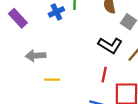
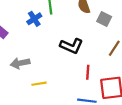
black L-shape: (110, 45) -> (71, 46), moved

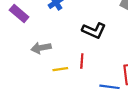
red line: (88, 72) -> (82, 61), moved

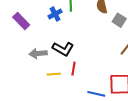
black L-shape: (94, 30) -> (63, 49), moved

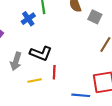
gray arrow: (38, 54) -> (16, 61), turned -60

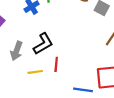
black L-shape: (41, 53) -> (43, 44), turned -55

